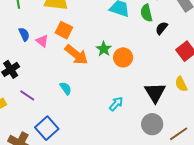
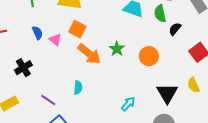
orange circle: (123, 57) -> (149, 56), moved
cyan semicircle: (66, 88) -> (78, 87), turned 40
purple line: (27, 95) -> (48, 100), moved

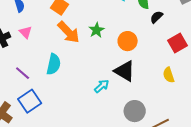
pink triangle: (55, 40) -> (26, 32), moved
cyan semicircle: (78, 87) -> (54, 64), size x1.5
black triangle: (167, 93) -> (125, 71), moved, turned -35

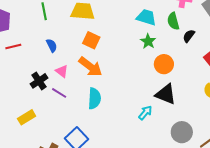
green star: (97, 30) -> (148, 41), moved
orange arrow: (69, 32) -> (90, 67), moved
purple line: (23, 73) -> (59, 93), moved

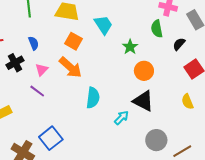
cyan trapezoid: (146, 17) -> (103, 25), moved, turned 35
black semicircle: (189, 36) -> (179, 44), moved
pink triangle: (62, 71) -> (42, 70), turned 32
black cross: (39, 81) -> (15, 63), moved
cyan semicircle: (94, 98) -> (93, 98), moved

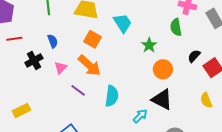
black semicircle: (179, 44) -> (194, 56), moved
purple line: (37, 91) -> (78, 90), moved

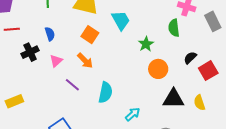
orange arrow: (89, 66) -> (85, 61), size x0.7
black triangle: (162, 99) -> (173, 99), moved, turned -30

